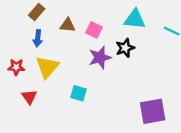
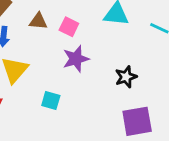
black star: (125, 48) -> (126, 77), moved

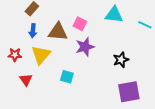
brown triangle: (38, 21) -> (58, 32), moved, size x1.5

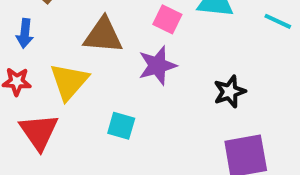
pink square: (80, 24) -> (167, 19), moved
blue arrow: (33, 31) -> (25, 33), moved
red triangle: (26, 80) -> (39, 132), size x1.5

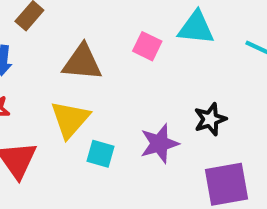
purple star: (157, 66) -> (159, 144), moved
yellow triangle: (69, 82) -> (70, 119), moved

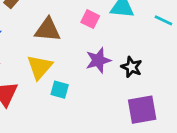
black star: (210, 119) -> (132, 67), turned -30
purple star: (159, 144) -> (98, 60), moved

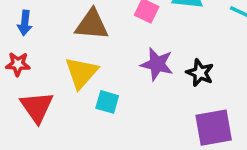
purple star: (98, 60) -> (157, 64), turned 30

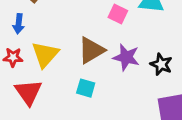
brown triangle: (92, 25) -> (91, 50), moved, turned -36
yellow triangle: (81, 73) -> (45, 55), moved

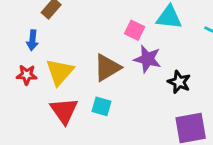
purple star: (126, 57) -> (147, 59), moved
red triangle: (28, 92) -> (64, 111), moved

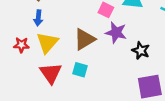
blue arrow: (32, 40) -> (38, 18), moved

